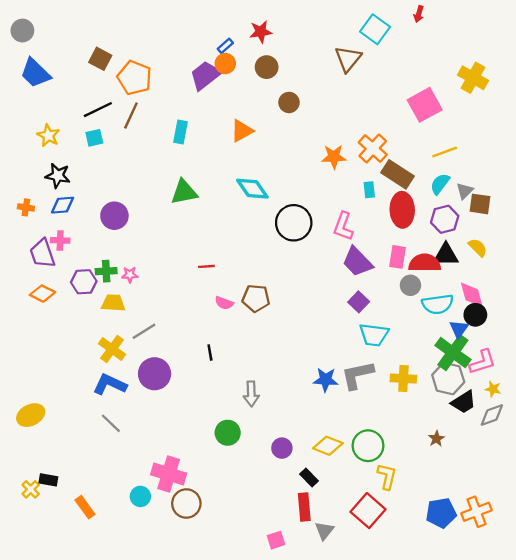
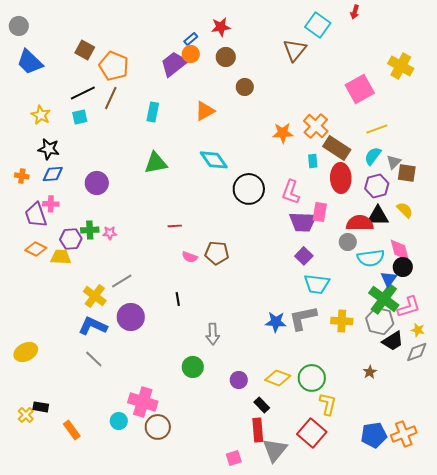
pink rectangle: (397, 257) -> (320, 212), moved
purple trapezoid: (357, 262) -> (303, 222), turned -44
yellow trapezoid: (113, 303) -> (61, 257), moved
gray triangle: (324, 531) -> (275, 450), size x1.5

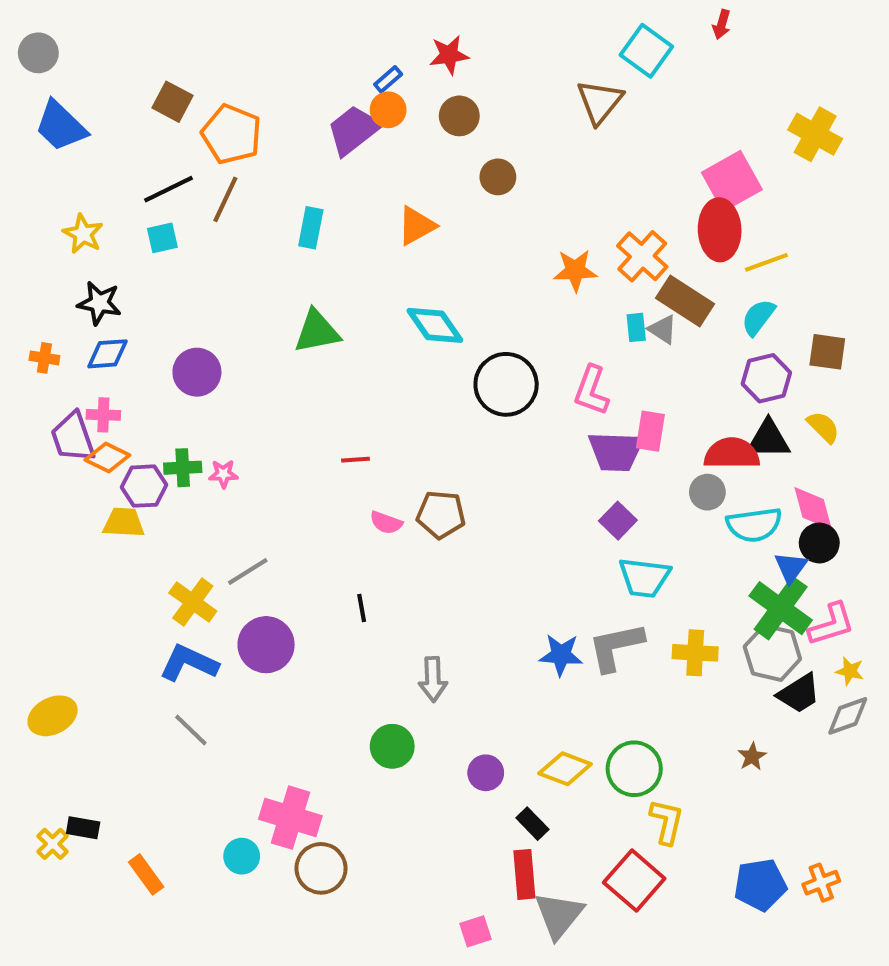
gray triangle: (394, 162) -> (663, 329), moved, turned -42
red ellipse: (341, 178) -> (720, 230), moved
orange diamond: (36, 249) -> (107, 458), moved
orange cross: (404, 434) -> (821, 883), size x0.7

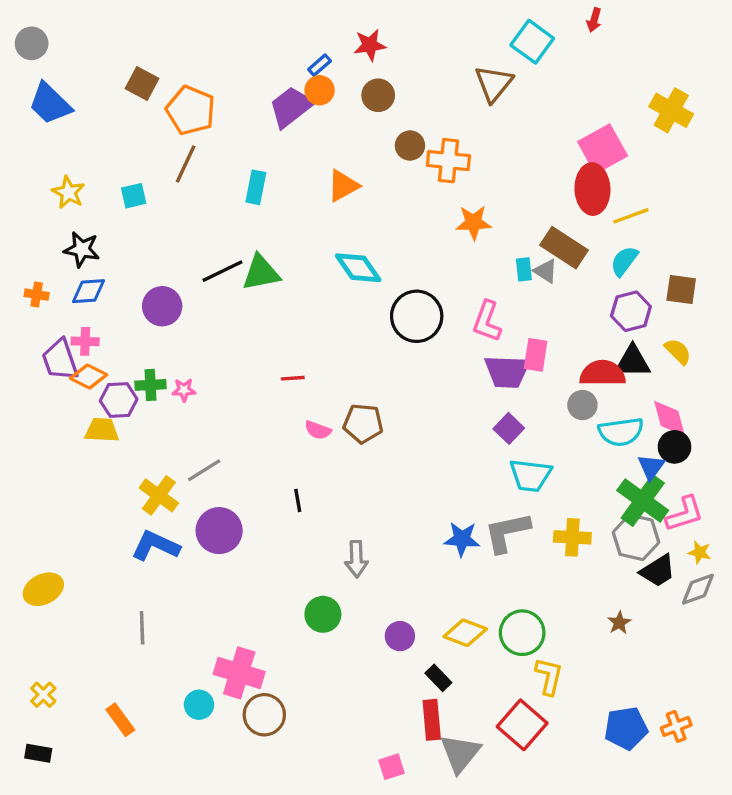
black line: (168, 189) -> (222, 271), moved
orange cross: (642, 256) -> (448, 161), moved, turned -36
gray line: (191, 730) -> (142, 628), moved, turned 44
black rectangle: (83, 828) -> (38, 753), moved

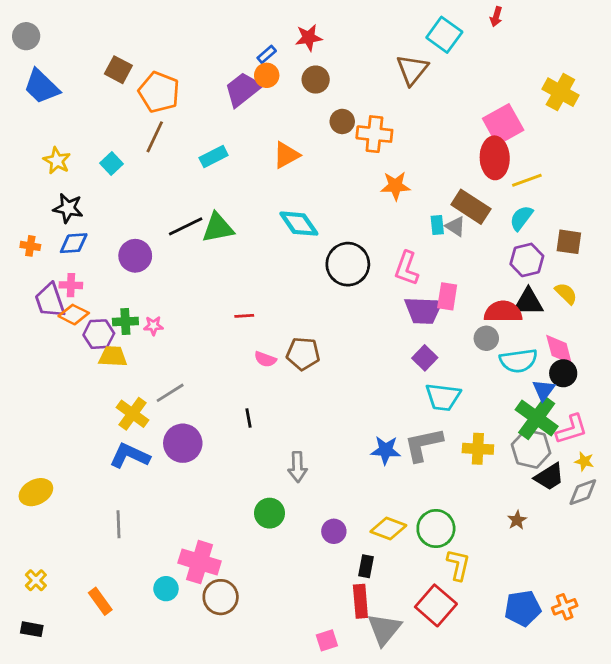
cyan rectangle: (256, 187) -> (214, 156), turned 52
cyan square: (134, 196) -> (111, 163), turned -30
yellow trapezoid: (102, 430) -> (113, 356), moved
black rectangle: (438, 678) -> (366, 566), turned 55

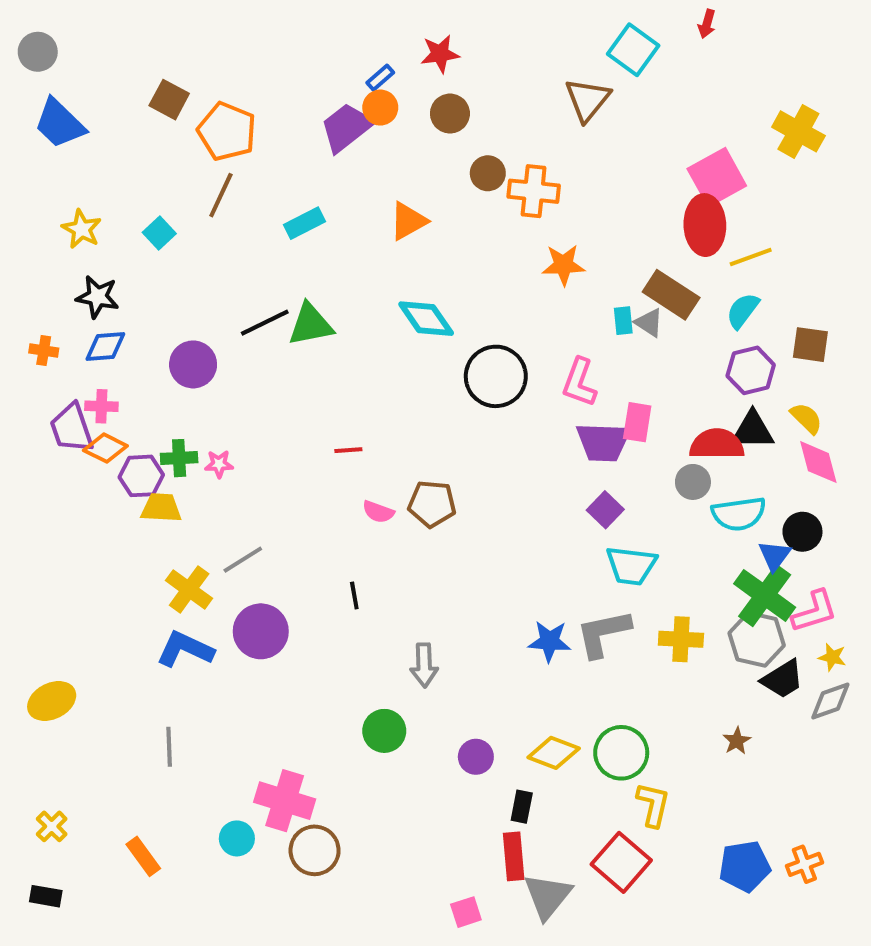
pink diamond: (559, 349) -> (818, 462), moved

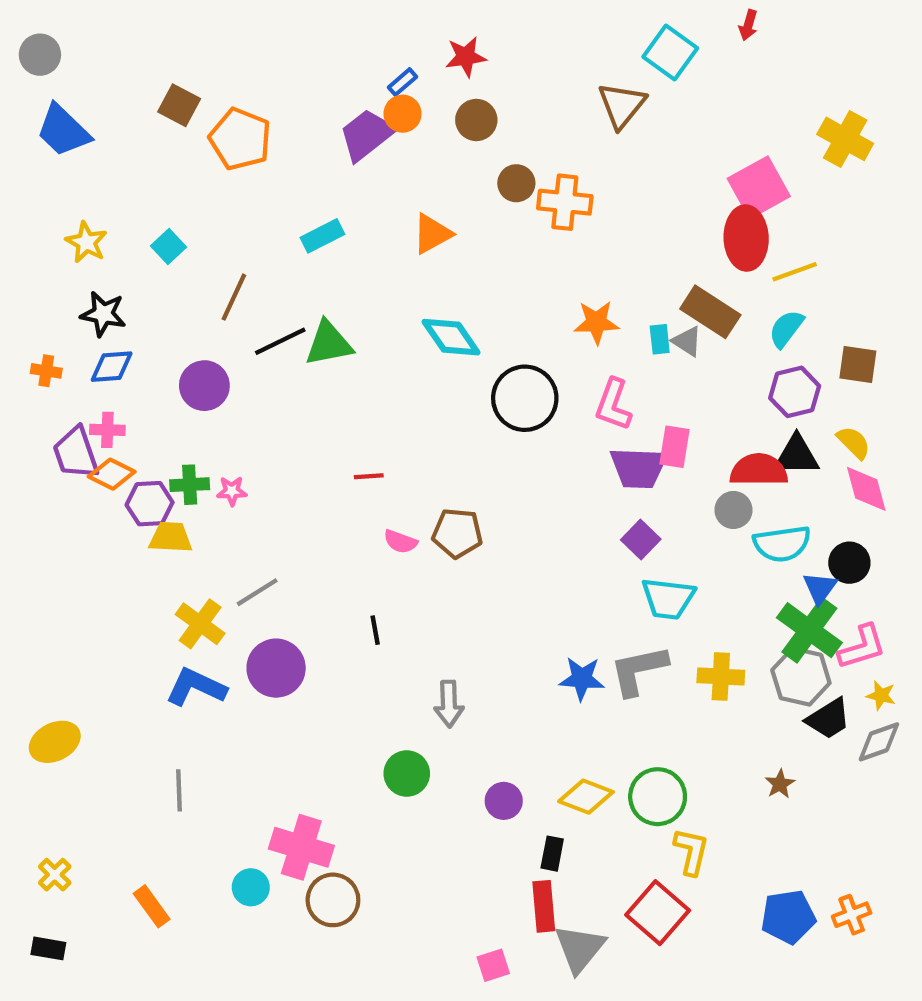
brown line: (221, 195) -> (234, 297), moved
orange star: (563, 265) -> (596, 322), moved

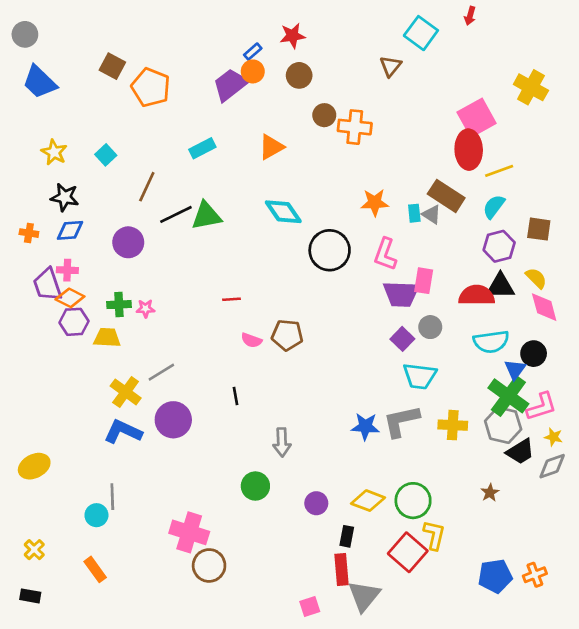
brown triangle: (622, 105) -> (391, 66), size x0.7
purple hexagon: (150, 504) -> (74, 322), moved
gray circle: (733, 510) -> (430, 327), moved
cyan circle: (251, 887) -> (96, 515), moved
red square: (658, 913) -> (408, 552), moved

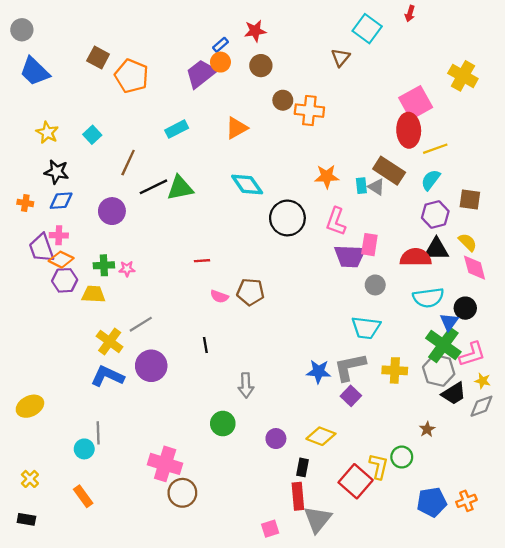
purple square: (402, 339) -> (351, 396), moved
green circle: (413, 501) -> (402, 457), moved, size x0.7

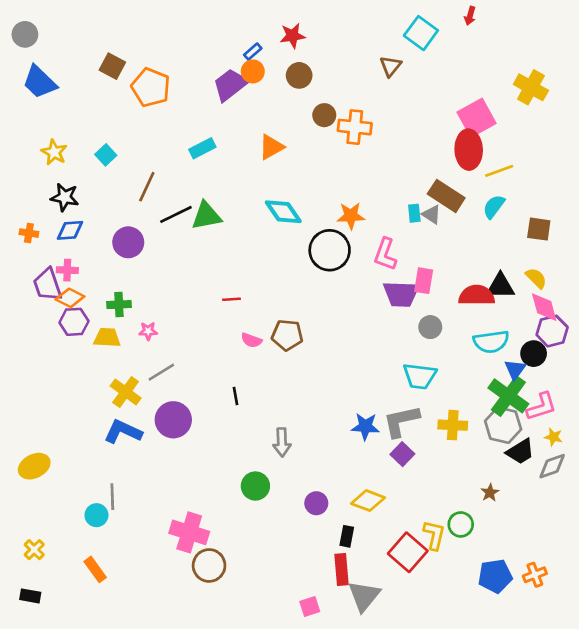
orange star: (327, 176) -> (351, 216), moved
purple hexagon: (435, 215) -> (552, 331), moved
pink star: (127, 269) -> (148, 331), moved

